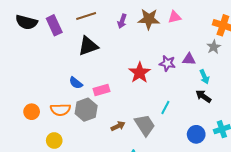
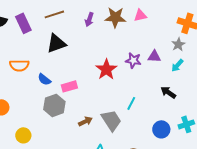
cyan arrow: (204, 77) -> (177, 65), moved, turned 64
orange semicircle: (60, 110) -> (19, 65), moved

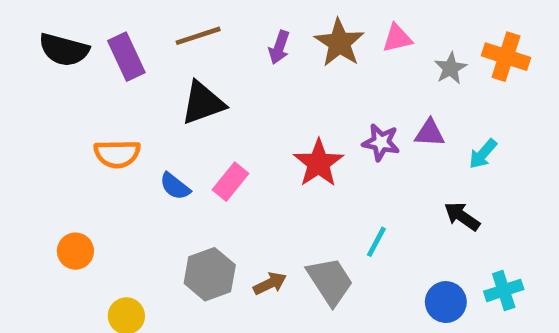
brown star: (115, 17) -> (339, 43), turned 30
gray star: (178, 44) -> (450, 68), moved
pink rectangle: (69, 86) -> (231, 182), moved, turned -35
gray hexagon: (54, 105) -> (210, 274), moved

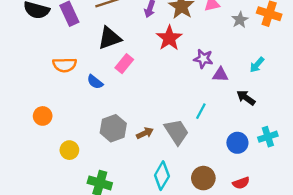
purple triangle: (430, 133) -> (220, 75), moved
red star: (319, 163) -> (169, 38), moved
pink rectangle: (231, 182) -> (124, 64), moved

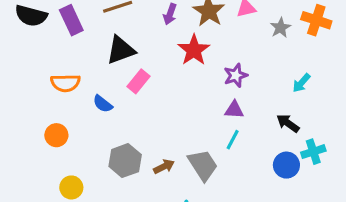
purple star: (203, 59) -> (236, 75), turned -30
purple triangle: (220, 75) -> (234, 110), moved
orange circle: (43, 116) -> (56, 135), moved
cyan cross: (268, 137) -> (313, 152), moved
blue circle: (237, 143) -> (286, 165), moved

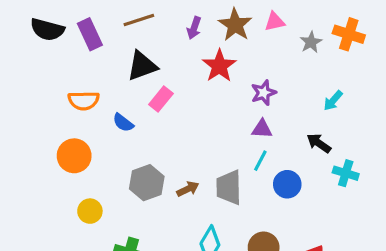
orange circle: (56, 135) -> (74, 156), size x1.4
cyan cross: (313, 152) -> (346, 173), turned 35
gray trapezoid: (203, 165) -> (229, 187), turned -148
blue circle: (286, 165) -> (287, 184), moved

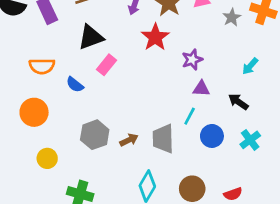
purple triangle: (262, 129) -> (201, 89), moved
cyan cross: (346, 173) -> (250, 140), moved, turned 36

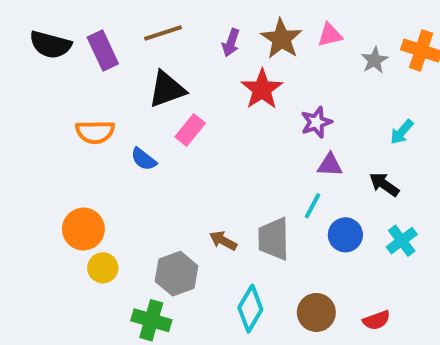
orange circle: (34, 112) -> (83, 229), moved
gray hexagon: (95, 135) -> (177, 274), moved
brown arrow: (129, 140) -> (223, 241), turned -126

